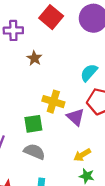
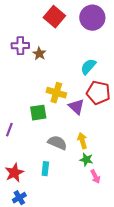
purple cross: (13, 30) -> (20, 46), moved
gray semicircle: (34, 152) -> (57, 143), moved
yellow arrow: (82, 155) -> (82, 141), turned 105

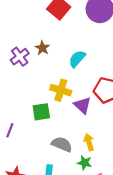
purple cross: (20, 46) -> (20, 57), moved, turned -36
cyan semicircle: (88, 67) -> (77, 59), moved
green star: (86, 160) -> (85, 163), moved

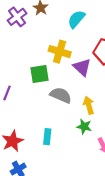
gray semicircle: (62, 144) -> (61, 95), moved

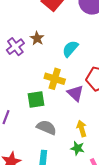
gray semicircle: (61, 95) -> (46, 127), moved

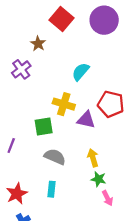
brown star: (37, 38) -> (38, 44), moved
purple triangle: (75, 93) -> (86, 120), turned -30
green star: (78, 148) -> (98, 179), moved

